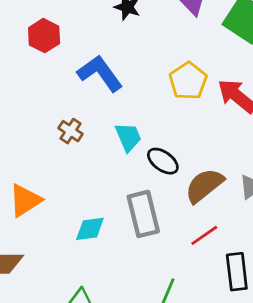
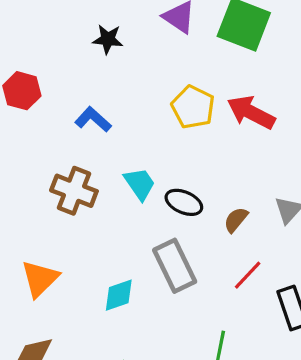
blue L-shape: (100, 73) -> (93, 119), size x0.7
brown cross: (71, 131) -> (74, 191), size x1.6
brown semicircle: (204, 186) -> (236, 220), size x0.6

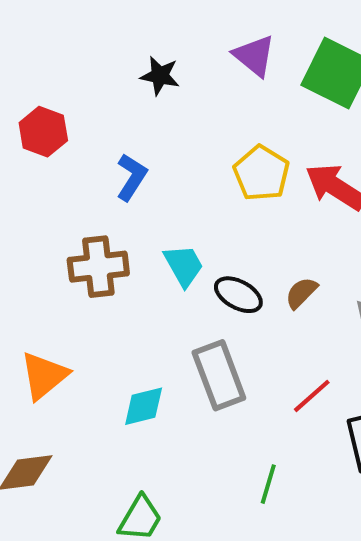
blue L-shape: (93, 119) -> (132, 177), turned 75
brown cross: (74, 191) -> (98, 267), turned -33
brown semicircle: (236, 220) -> (301, 293), moved

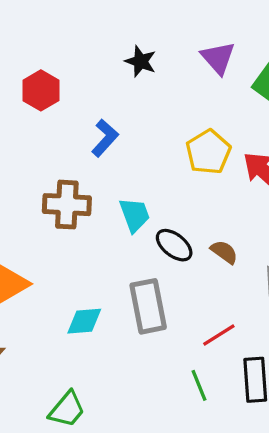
brown semicircle: (301, 293) -> (224, 252), turned 72
green line: (268, 484) -> (199, 385), moved, turned -48

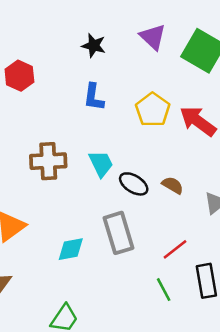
blue L-shape: (105, 138) -> (94, 97), moved, turned 152

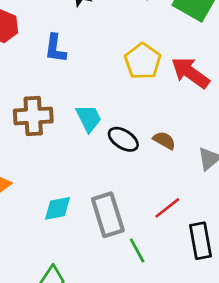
blue L-shape: (94, 97) -> (55, 48), moved
gray rectangle: (119, 233) -> (108, 215), moved
green line: (164, 290) -> (137, 250), moved

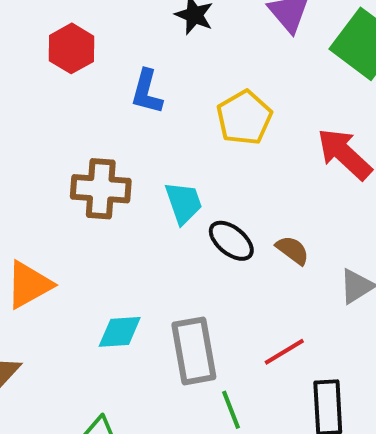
yellow pentagon: (143, 61) -> (244, 118), moved

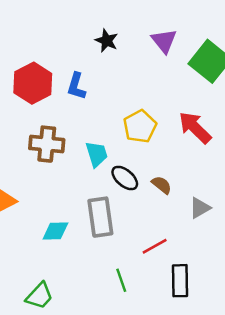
red hexagon: (72, 48) -> (33, 83), moved, size x1.4
yellow pentagon: (244, 118) -> (140, 126), moved
gray rectangle: (194, 351) -> (100, 217), moved

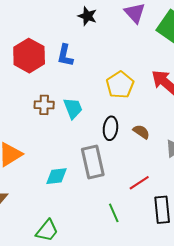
brown cross: (47, 144) -> (44, 105), size x0.7
cyan trapezoid: (97, 154) -> (73, 108), moved
black ellipse: (125, 178) -> (110, 128), turned 60

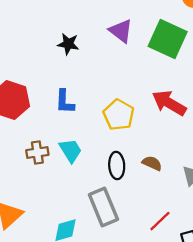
blue L-shape: (65, 55) -> (65, 102), moved

